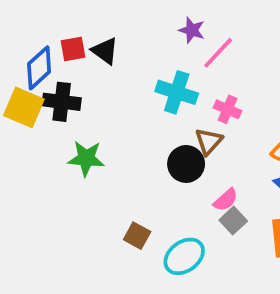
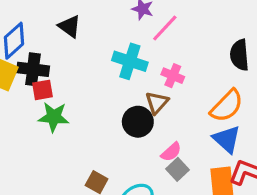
red square: (73, 49) -> (43, 90), moved

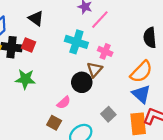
red square: (43, 90) -> (29, 45), moved, turned 32
pink semicircle: (171, 152) -> (64, 103), moved

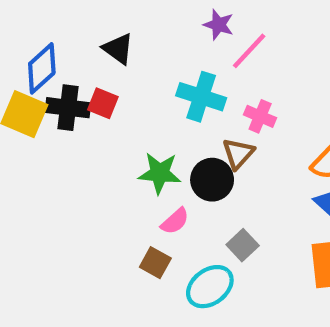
green star: (25, 79) -> (160, 173), moved
gray square: (108, 114) -> (243, 245), moved

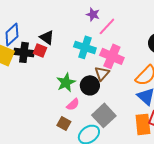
black triangle: (118, 49) -> (47, 37), moved
pink cross: (260, 116) -> (112, 56), size x1.6
green star: (160, 173) -> (66, 82), turned -30
gray square: (243, 245) -> (104, 115), size x1.6

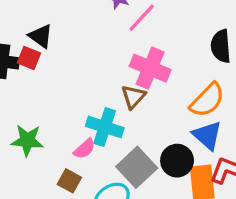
cyan cross: (85, 47) -> (105, 127), moved
green star: (66, 82) -> (27, 140), moved, turned 30
black circle: (90, 85) -> (177, 161), moved

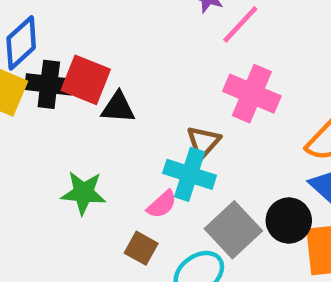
black triangle: (41, 36) -> (118, 107), moved, turned -32
red square: (29, 58) -> (86, 80), size x1.5
brown triangle: (133, 97) -> (203, 142), moved

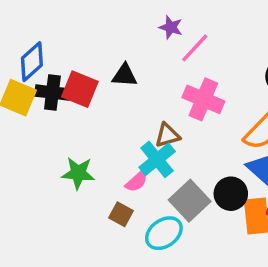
black triangle: (118, 107) -> (124, 75), moved
brown triangle: (203, 142) -> (167, 135), turned 32
cyan cross: (190, 174) -> (157, 159), turned 33

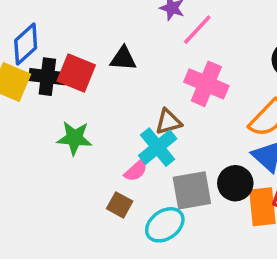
green star: (78, 173) -> (74, 138), moved
gray square: (190, 201) -> (192, 190), turned 33

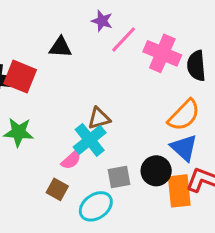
black triangle: (123, 59) -> (60, 47), moved
pink cross: (206, 84) -> (162, 53), moved
gray square: (192, 190) -> (119, 177), size x0.7

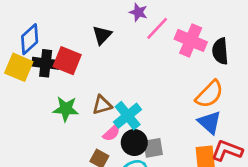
black triangle: (60, 47) -> (102, 35), turned -50
brown triangle: (99, 118) -> (102, 105), moved
black circle: (156, 171) -> (134, 143), moved

